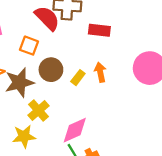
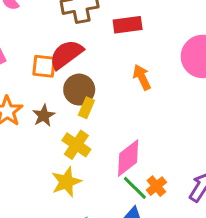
red semicircle: (47, 18) -> (66, 54), moved, turned -68
yellow rectangle: (78, 78) -> (86, 108), moved
brown star: (19, 82) -> (44, 116), size x0.6

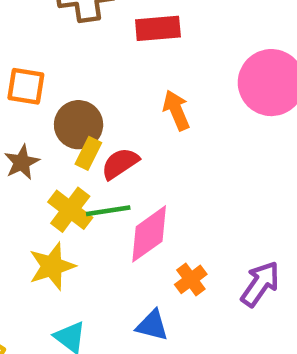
red semicircle: (66, 54) -> (120, 163), moved, size x0.7
green line: (135, 188) -> (108, 211), moved, turned -56

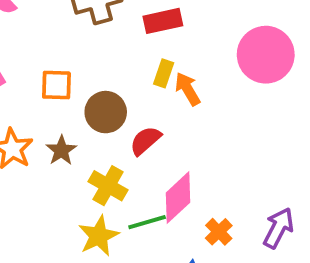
yellow rectangle: (88, 153) -> (164, 73), moved
green line: (108, 211) -> (147, 222), moved

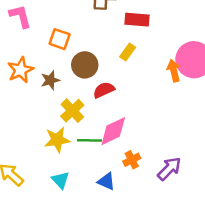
orange arrow: (188, 89) -> (174, 71), moved

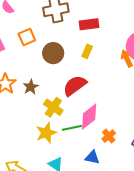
orange square: (60, 39) -> (27, 37), moved, turned -30
brown circle: (85, 65) -> (53, 53), moved
red semicircle: (104, 90) -> (75, 86), size x1.4

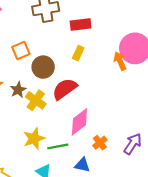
orange square: (27, 37) -> (21, 50), moved
brown circle: (53, 53) -> (43, 67), moved
yellow cross: (53, 107) -> (36, 100), moved
green line: (72, 128) -> (58, 146), moved

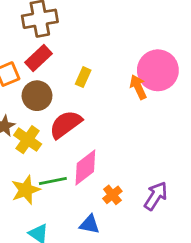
red rectangle: (81, 24) -> (38, 58), moved, turned -36
green line: (58, 146) -> (53, 181), moved

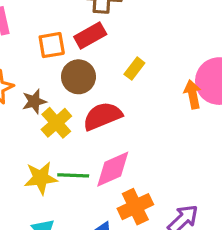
orange cross: (112, 195) -> (135, 207), size x1.5

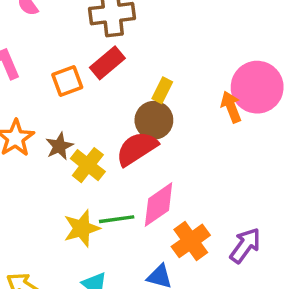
brown circle: (78, 77) -> (154, 120), moved

